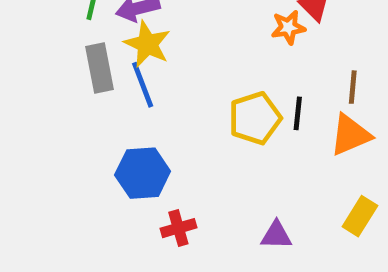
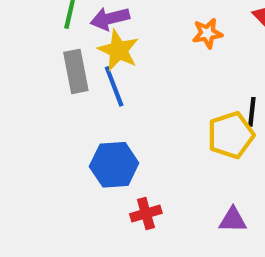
orange star: (288, 27) -> (207, 33), moved
yellow pentagon: (255, 118) -> (231, 135), moved

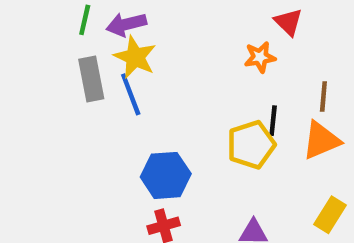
orange star: (207, 33) -> (260, 57), moved
blue hexagon: (114, 165) -> (166, 175), moved

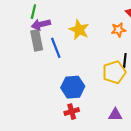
purple arrow: (126, 24) -> (41, 24), moved
yellow star: (135, 57) -> (79, 30), moved

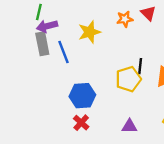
yellow star: (79, 30) -> (89, 32), turned 30
orange star: (118, 30) -> (125, 19), moved
red cross: (72, 112) -> (81, 123), turned -32

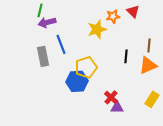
yellow star: (89, 32) -> (97, 29), moved
gray rectangle: (42, 44) -> (43, 56), moved
yellow pentagon: (128, 79) -> (86, 67), moved
red cross: (81, 123) -> (111, 97), moved

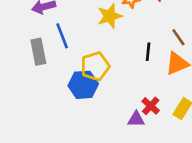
brown line: (149, 45) -> (178, 37), turned -40
red cross: (111, 97) -> (151, 106), moved

